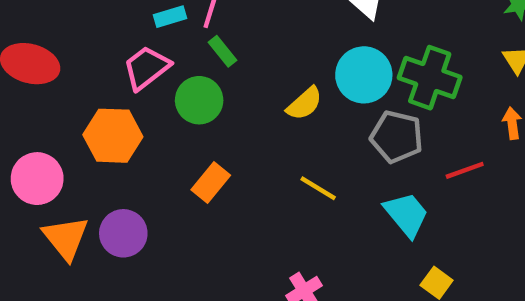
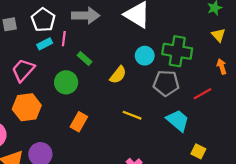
green rectangle: (223, 51) -> (85, 58), moved
pink trapezoid: (146, 68) -> (23, 70), moved
cyan circle: (364, 75) -> (145, 56), size x0.7

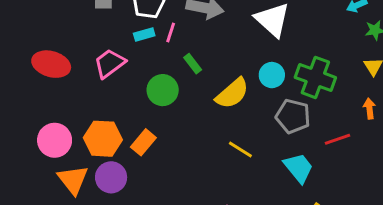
yellow semicircle: (118, 75) -> (232, 93), size x1.4
orange hexagon: (27, 107) -> (103, 139), moved
orange rectangle: (79, 122) -> (143, 142), moved

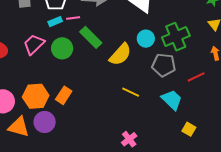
pink line: (171, 32) -> (73, 18), turned 72
green rectangle: (193, 64) -> (91, 37), size x1.6
green cross: (315, 77) -> (176, 37), turned -36
green circle: (163, 90) -> (62, 48), moved
orange triangle: (73, 180) -> (19, 127), turned -30

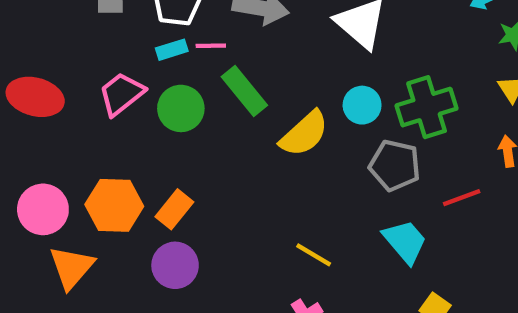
yellow line: (131, 92) -> (314, 255), moved
purple circle: (45, 122) -> (175, 265), moved
orange triangle: (19, 127) -> (72, 267), turned 50

